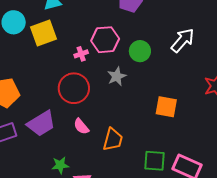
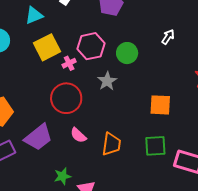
yellow square: (43, 33) -> (47, 47), moved
white arrow: (183, 40) -> (168, 37), size x0.6
green square: (155, 161) -> (155, 146), moved

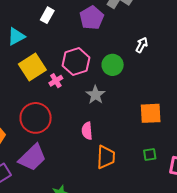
white arrow: (168, 37) -> (142, 45), moved
red circle: (66, 98) -> (36, 118), moved
pink semicircle: (78, 135) -> (87, 131), moved, turned 48
green square: (155, 146) -> (150, 155), size x0.6

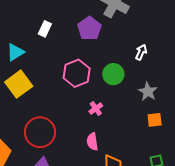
yellow square: (32, 67) -> (19, 84), moved
pink cross: (56, 81) -> (96, 109), moved
gray star: (95, 95) -> (148, 92), moved
orange square: (151, 113) -> (155, 120), size x0.7

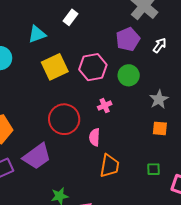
purple pentagon: (89, 28) -> (128, 39), moved
white arrow: (141, 52) -> (160, 45), moved
yellow square: (19, 84) -> (55, 67), moved
red circle: (40, 132) -> (64, 119), moved

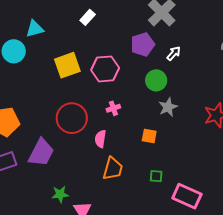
cyan triangle: (37, 34) -> (35, 29), moved
green circle: (129, 75) -> (156, 80), moved
orange square: (160, 128) -> (149, 136), moved
purple trapezoid: (37, 156) -> (41, 153), turned -32

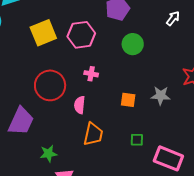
white arrow: (174, 53) -> (173, 18), moved
gray star: (168, 107) -> (161, 96), moved, turned 30
pink cross: (113, 108) -> (91, 74), turned 32
green star: (60, 194) -> (48, 154), moved

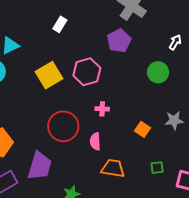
green circle: (133, 44) -> (158, 72), moved
orange square: (128, 100) -> (143, 129), turned 35
orange trapezoid: (93, 134) -> (113, 168), turned -85

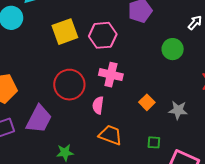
pink cross: (102, 109) -> (111, 75), size x1.6
gray star: (174, 120) -> (178, 110), moved

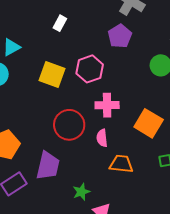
yellow square: (65, 32) -> (52, 75), turned -36
orange square: (147, 102) -> (149, 123), size x1.8

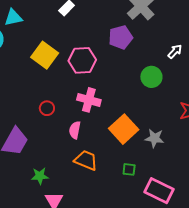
red circle: (69, 125) -> (47, 108), size x0.5

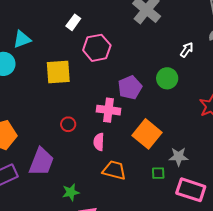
purple pentagon: (121, 37) -> (130, 88), moved
yellow square: (45, 55) -> (58, 72), turned -32
pink hexagon: (82, 60) -> (97, 48), moved
gray star: (155, 138) -> (179, 157), moved

